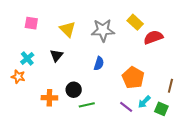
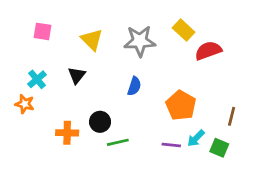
purple line: (126, 107) -> (171, 145), turned -32

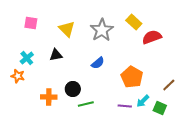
gray star: (140, 41) -> (102, 30), turned -30
black triangle: (77, 75) -> (56, 55), turned 40
blue semicircle: (134, 86) -> (98, 63), turned 32
brown line: (232, 116) -> (169, 85), turned 32

